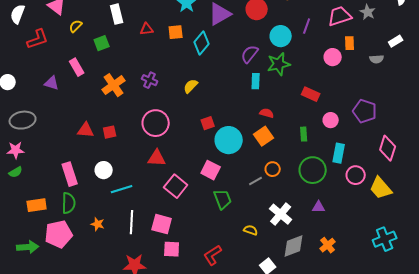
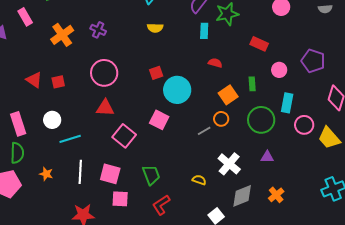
yellow semicircle: (191, 86) -> (155, 28), moved, turned -133
red triangle: (86, 130) -> (34, 80), turned 30
orange square: (264, 136) -> (228, 95), moved
green trapezoid: (223, 199) -> (151, 175), moved

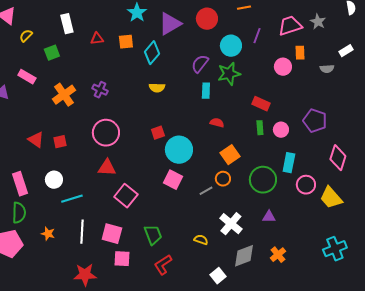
pink rectangle: (25, 17) -> (27, 77), turned -30
green rectangle: (252, 84) -> (260, 128), moved
pink square: (159, 120) -> (173, 180), moved

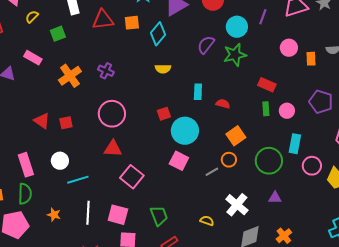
red triangle: (97, 39) -> (103, 20), size x1.6
orange rectangle: (300, 53) -> (311, 59), moved
cyan rectangle: (206, 91) -> (198, 92), moved

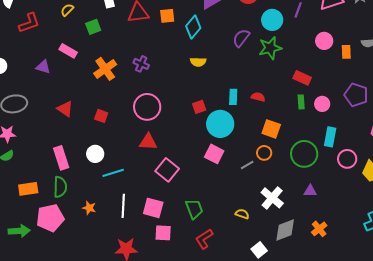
cyan rectangle: (198, 92) -> (233, 97), moved
red triangle: (42, 121) -> (65, 109), moved
red square: (66, 123) -> (101, 116), turned 32
orange square: (236, 136) -> (271, 129), turned -36

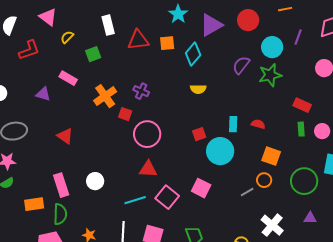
red square: (101, 116) -> (125, 114), moved
pink square: (214, 154) -> (201, 188), moved
cyan line: (113, 173) -> (135, 200), moved
orange rectangle: (28, 189) -> (34, 204), moved

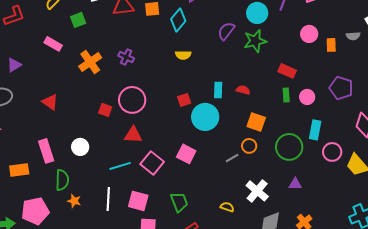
purple triangle: (43, 94) -> (14, 65), moved, turned -49
red square: (125, 114) -> (105, 110), moved
green semicircle: (60, 214) -> (62, 180), moved

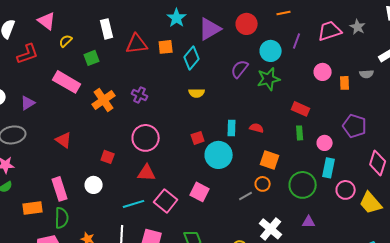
pink rectangle: (53, 44) -> (67, 82), size x1.5
pink circle: (307, 97) -> (325, 143), moved
red square: (105, 110) -> (108, 157), moved
green semicircle: (62, 180) -> (62, 218), moved

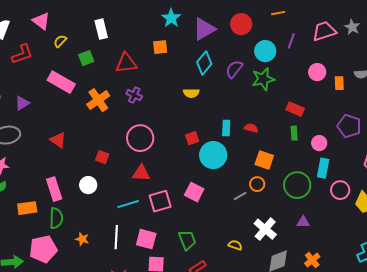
red triangle: (137, 44) -> (126, 63), moved
cyan diamond: (192, 58) -> (204, 63), moved
pink square: (166, 201) -> (160, 201), turned 35

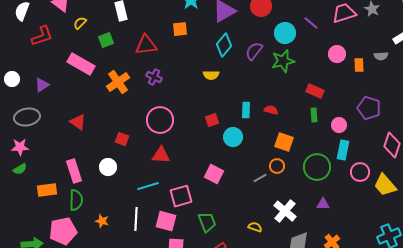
purple line: (291, 41) -> (311, 23), turned -70
cyan circle: (213, 155) -> (233, 137), size x0.7
pink square: (160, 201) -> (181, 196), moved

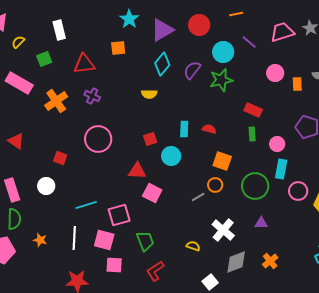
red triangle: (161, 155) -> (137, 171), moved

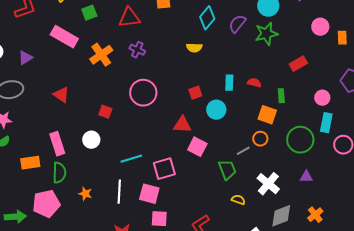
red rectangle: (253, 110) -> (298, 64), turned -54
green rectangle: (252, 134) -> (281, 96), moved
green trapezoid: (145, 241) -> (227, 170), moved

